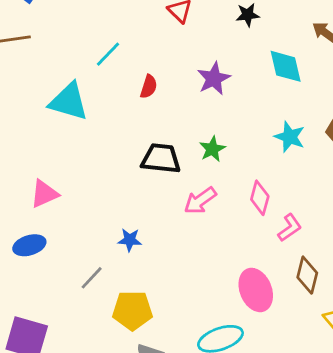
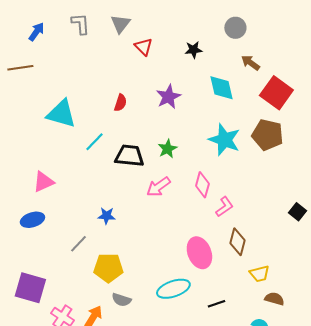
cyan line: (108, 54) -> (94, 142), moved
cyan star: (290, 137) -> (224, 140), size x1.4

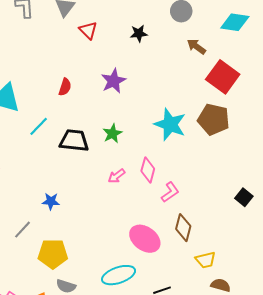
cyan diamond: (221, 88) -> (235, 22), moved, turned -68
pink arrow: (158, 187) -> (117, 176), moved, size x0.7
pink ellipse: (199, 253) -> (145, 239), turned -32

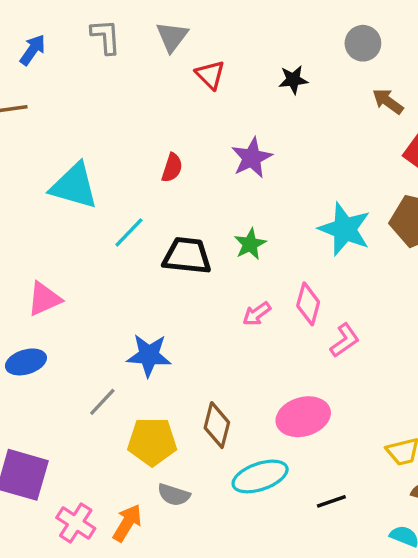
blue star: (51, 201) -> (149, 355), size x1.5
brown diamond: (183, 228) -> (217, 425), moved
pink ellipse: (145, 239) -> (303, 417), turned -52

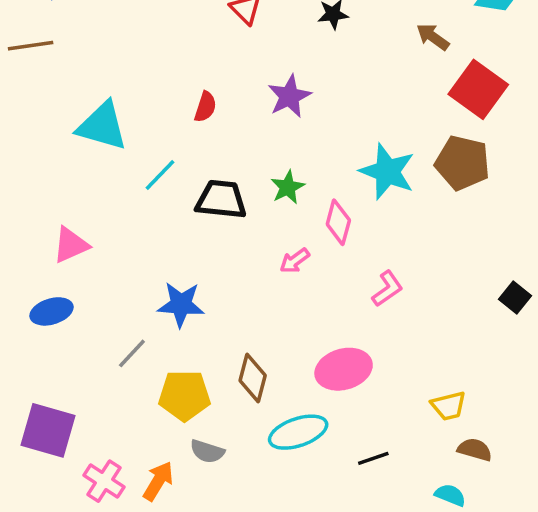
pink diamond: (308, 304) -> (338, 222), moved

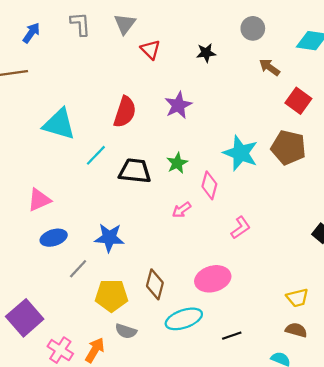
red square: (478, 89) -> (298, 101), size x0.7
red semicircle: (205, 107) -> (125, 112), size x1.6
blue ellipse: (52, 311) -> (54, 238), moved
yellow trapezoid: (449, 406) -> (297, 298), moved
purple square: (48, 430) -> (25, 318), turned 33

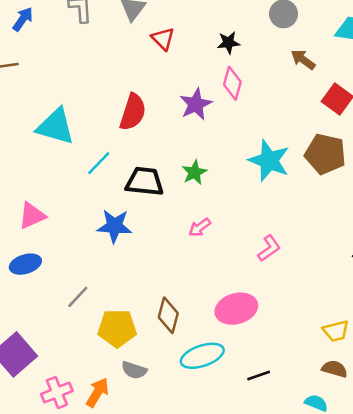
pink diamond: (209, 185) -> (232, 83), moved
blue ellipse: (54, 238) -> (25, 264), moved
blue star: (109, 238) -> (114, 226), moved
pink cross: (60, 350) -> (57, 392), turned 35

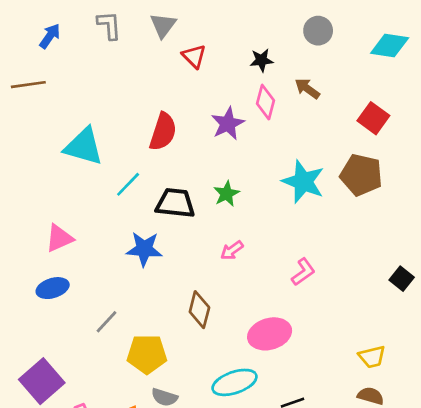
brown arrow: (303, 60) -> (307, 89), moved
brown diamond: (168, 315) -> (199, 310), moved

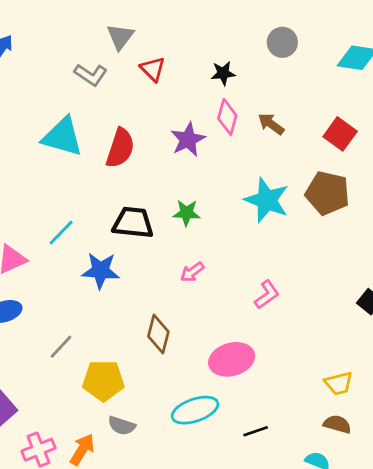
gray L-shape: (109, 25) -> (91, 75), moved, turned 128
brown arrow: (307, 89) -> (271, 124), moved
cyan triangle: (84, 147) -> (62, 137), moved
cyan line: (128, 184) -> (61, 233), moved
green star: (226, 194) -> (186, 213), turned 30

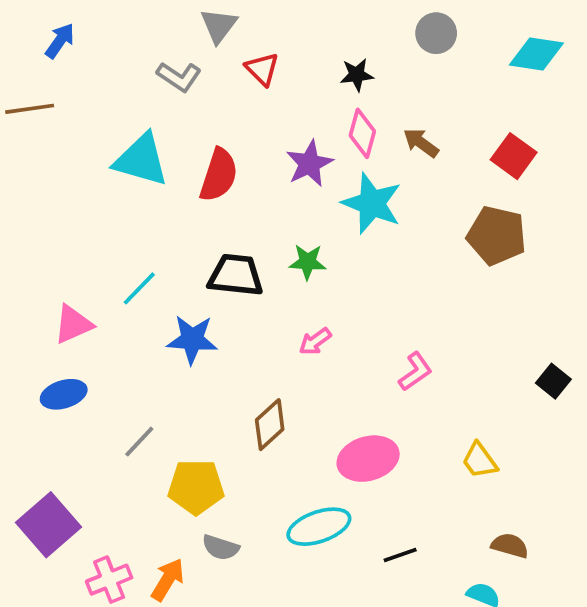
cyan star: (267, 200) -> (372, 203), moved
brown diamond: (158, 334) -> (270, 425), turned 33
yellow trapezoid: (339, 383) -> (480, 460), moved, turned 68

